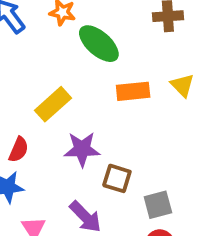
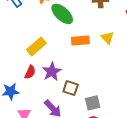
purple star: (82, 149) -> (52, 72), turned -30
red semicircle: (19, 150) -> (30, 72), moved

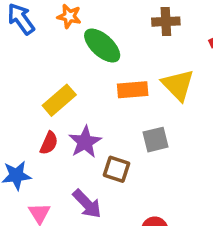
yellow triangle: (107, 38) -> (178, 85), size x1.5
gray square: (93, 103) -> (155, 140), moved

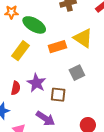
yellow rectangle: (59, 100) -> (21, 51), moved

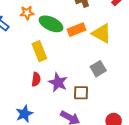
orange rectangle: (57, 47) -> (76, 30), moved
yellow rectangle: (21, 51) -> (39, 51), turned -54
red semicircle: (16, 88) -> (36, 79), moved

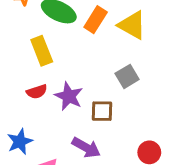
orange rectangle: (76, 30) -> (96, 20), turned -36
red semicircle: (36, 79) -> (37, 92), turned 64

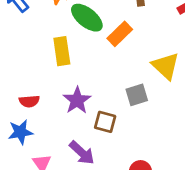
yellow triangle: (132, 25) -> (166, 66), moved
red semicircle: (37, 92) -> (29, 101), moved

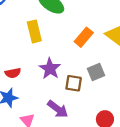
orange rectangle: (120, 34) -> (84, 37), moved
gray square: (137, 95) -> (96, 72), moved

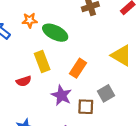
orange rectangle: (84, 37) -> (78, 68), moved
red semicircle: (13, 73) -> (24, 81), moved

